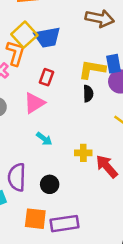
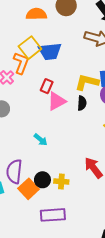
pink triangle: (34, 103) -> (57, 101), moved
yellow cross: (83, 153) -> (61, 181), moved
orange square: (35, 219) -> (28, 189), moved, turned 36

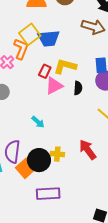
yellow L-shape: (87, 82) -> (65, 66), moved
black circle: (42, 180) -> (39, 160), size x1.5
yellow cross: (61, 181) -> (57, 154), moved

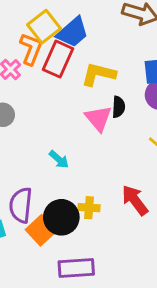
blue trapezoid: (49, 38) -> (73, 32), turned -35
red rectangle: (45, 71) -> (58, 59), moved, size x1.6
pink triangle: (54, 86) -> (98, 118), moved, turned -42

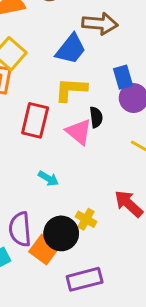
blue trapezoid: (73, 32) -> (71, 49), moved
red rectangle: (58, 59) -> (35, 120), moved
yellow cross: (89, 208) -> (86, 219), turned 36

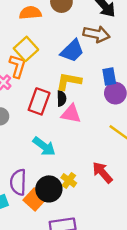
black semicircle: (96, 117) -> (61, 98), moved
pink triangle: (79, 132) -> (71, 114), turned -35
cyan arrow: (48, 178) -> (44, 146), size x1.5

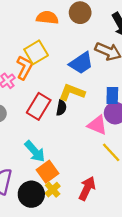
pink triangle: (71, 114) -> (97, 125), moved
red arrow: (102, 172) -> (87, 188), turned 55
orange square: (35, 200) -> (48, 172), moved

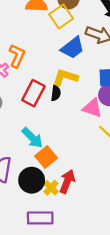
yellow square: (36, 52) -> (61, 16), moved
red arrow: (87, 188) -> (67, 181), moved
yellow cross: (53, 190) -> (51, 188), moved

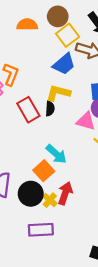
yellow square: (61, 16) -> (68, 35), moved
red rectangle: (33, 93) -> (28, 110), turned -55
cyan arrow: (32, 138) -> (56, 154), moved

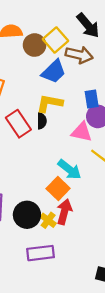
brown circle: (58, 16) -> (35, 45), moved
cyan arrow: (56, 154) -> (69, 170), moved
orange square: (44, 171) -> (58, 188), moved

